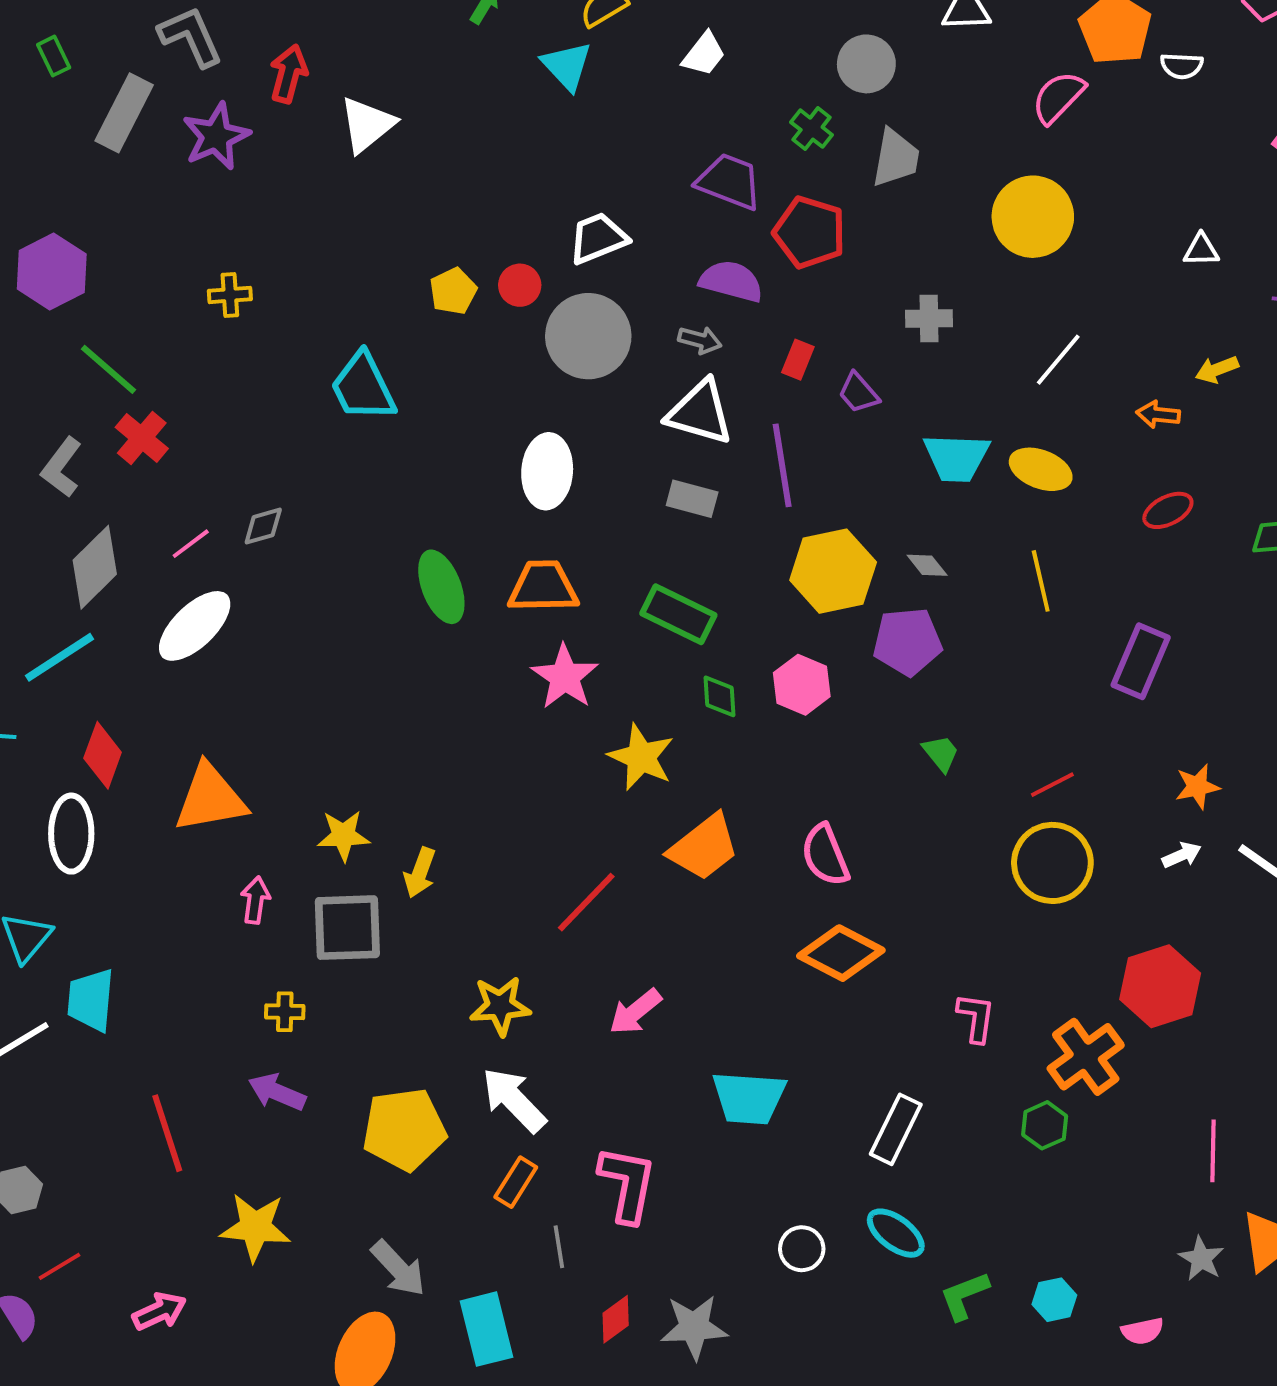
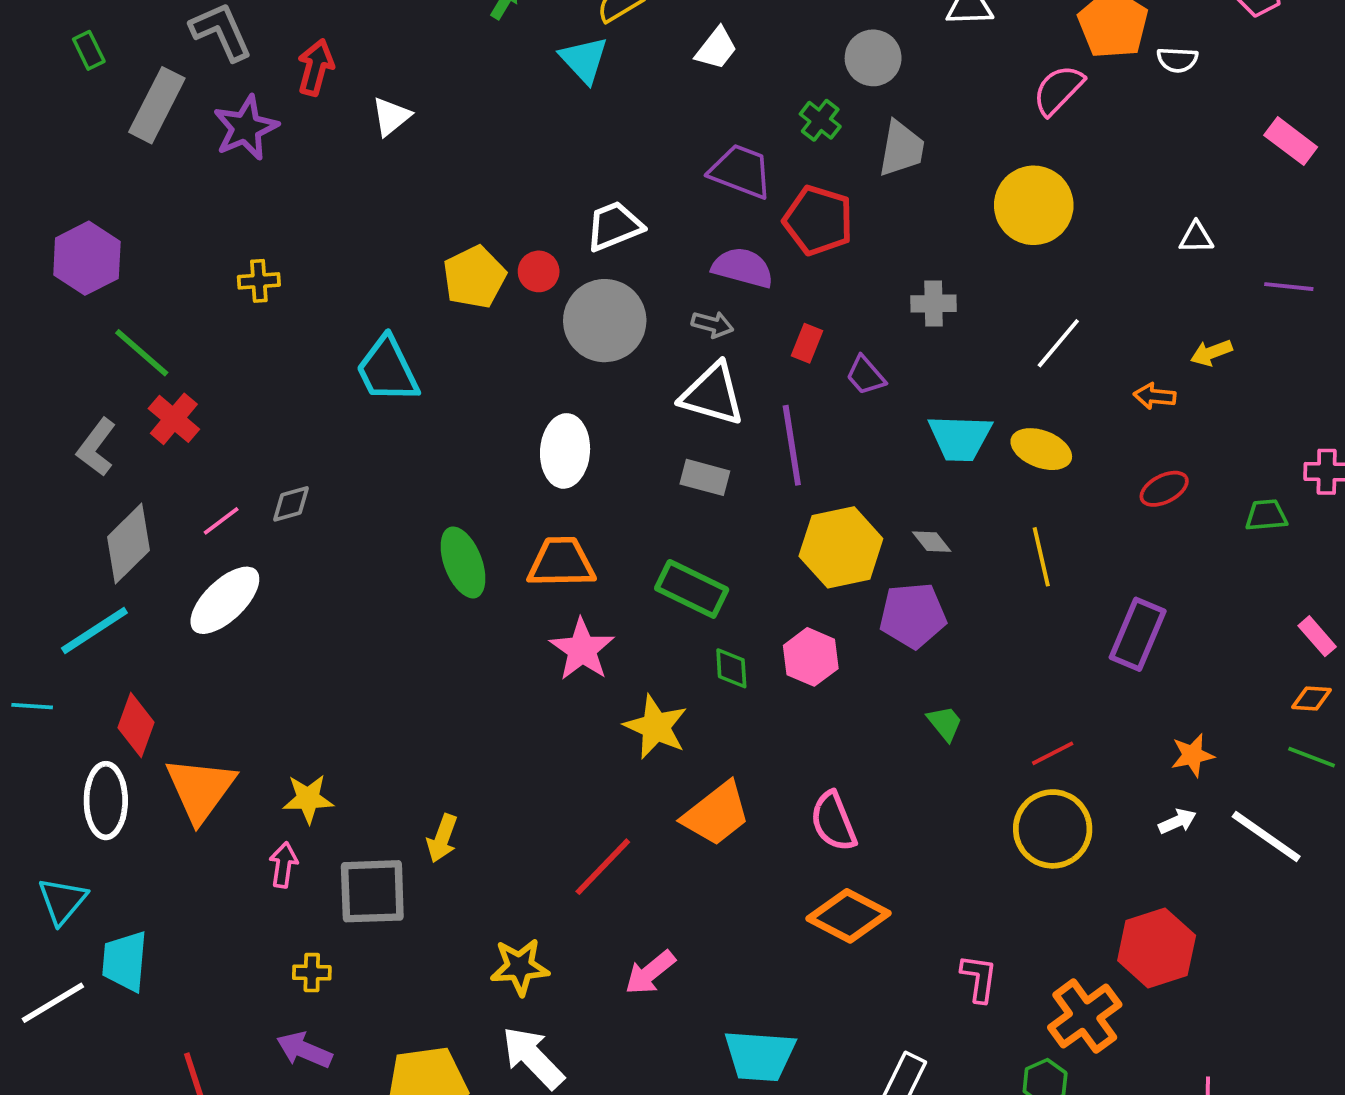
white triangle: (367, 125) -> (391, 116), size x0.7
yellow pentagon: (453, 291) -> (474, 277), size x1.4
orange triangle: (210, 798) -> (200, 789), moved, turned -44
yellow star: (343, 836) -> (308, 799), moved

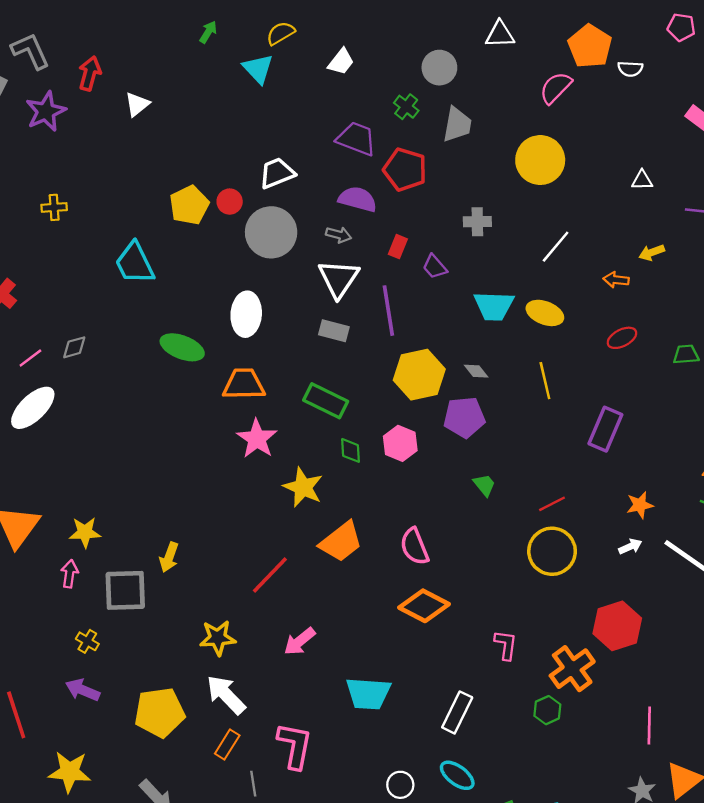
white triangle: (712, 394) -> (339, 279), turned 48
green ellipse: (463, 562) -> (182, 347), moved, turned -48
yellow cross: (312, 973) -> (87, 641), turned 30

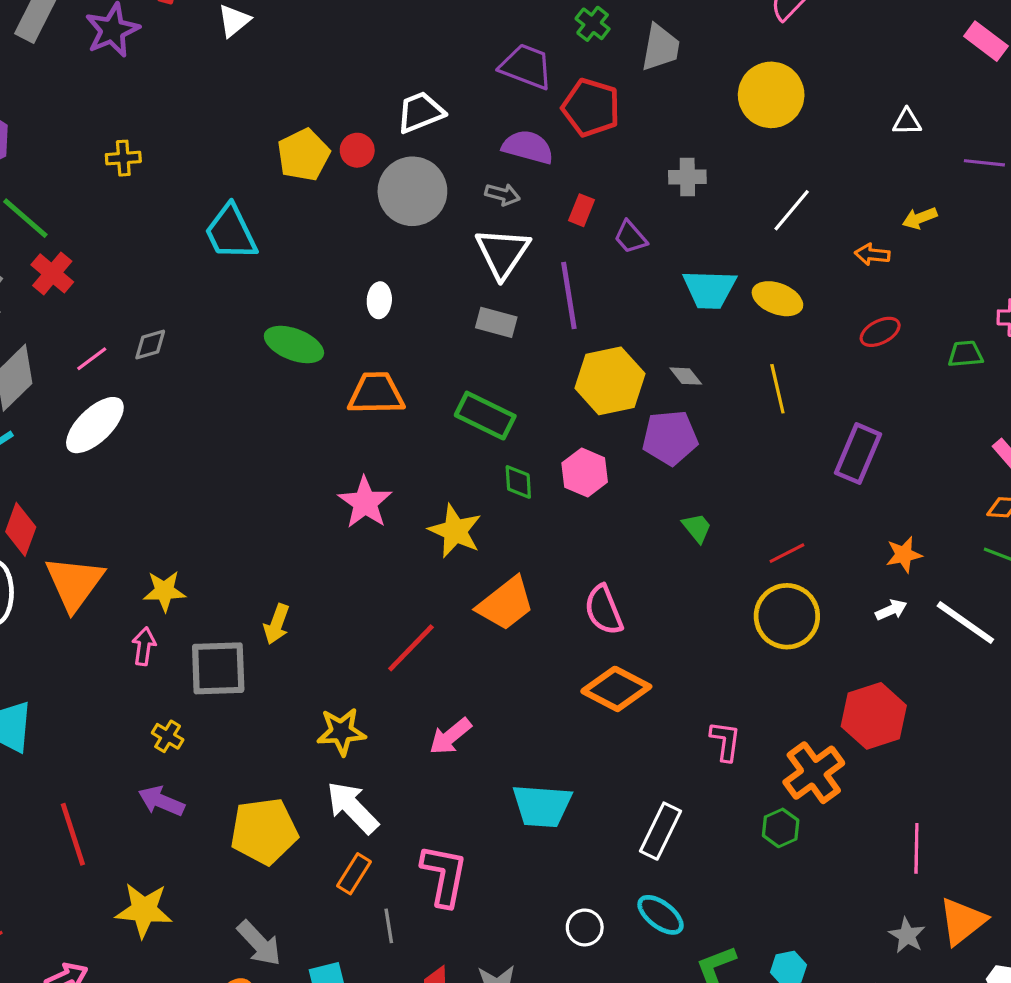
white ellipse: (246, 314) -> (379, 300), size x0.6
pink star: (257, 439) -> (365, 502), moved

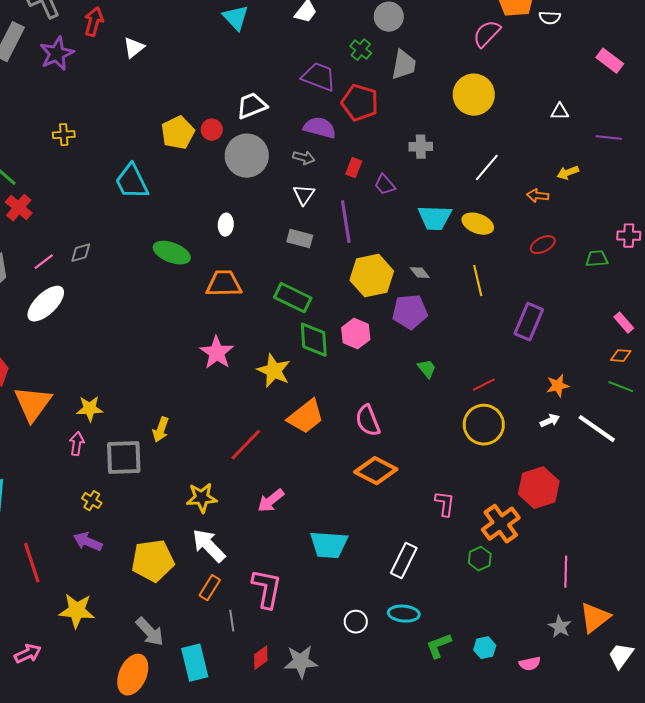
white triangle: (503, 253) -> (304, 195), size x0.6
green diamond: (518, 482) -> (314, 340), size x1.6
cyan ellipse: (661, 915) -> (404, 614), turned -32

